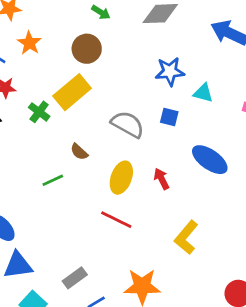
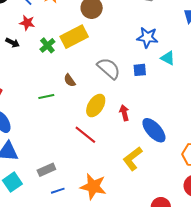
blue square: (169, 117) -> (140, 70), turned -32
blue ellipse: (210, 160) -> (154, 130), moved

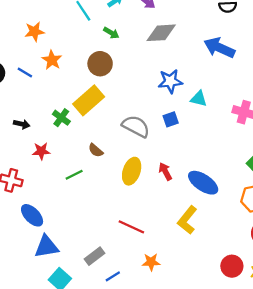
red star: (27, 23) -> (41, 151), moved
red line: (85, 135) -> (131, 227), moved
orange star: (93, 187) -> (151, 262), size x0.6

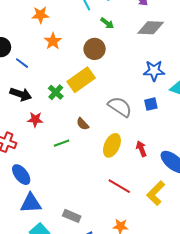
blue line: (25, 73) -> (22, 63), moved
black arrow: (22, 124) -> (21, 94), size x1.5
red line: (131, 227) -> (119, 186), moved
gray rectangle: (94, 256) -> (72, 216), turned 54

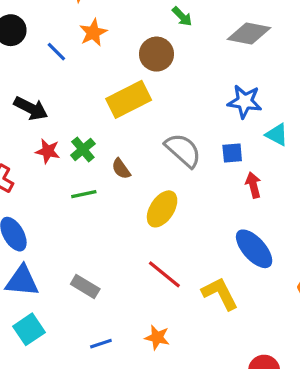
blue line: (22, 63) -> (56, 52), moved
green cross: (56, 92) -> (83, 149), moved
red arrow: (141, 149) -> (253, 185), moved
yellow L-shape: (156, 193) -> (220, 294), turned 100
gray rectangle: (72, 216) -> (85, 287), moved

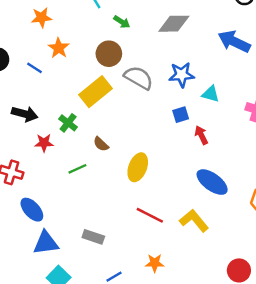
green cross: (83, 149) -> (68, 123), moved
gray semicircle: (183, 150) -> (138, 78), moved

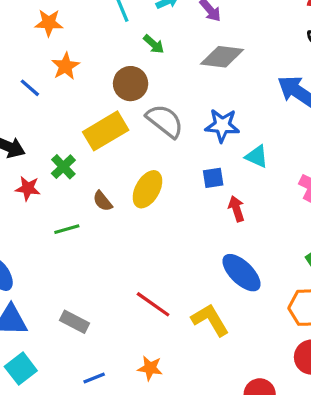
yellow ellipse: (138, 167) -> (147, 189), moved

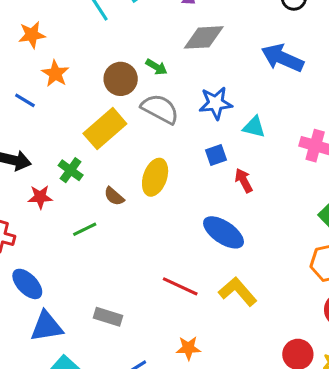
green arrow: (154, 44) -> (156, 67), moved
blue ellipse: (241, 273) -> (224, 232), moved

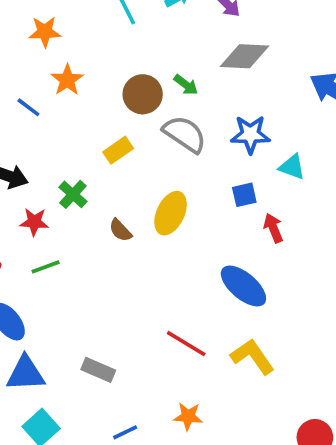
yellow rectangle: (105, 129) -> (118, 150), size x0.6
green line: (85, 229) -> (46, 267), moved

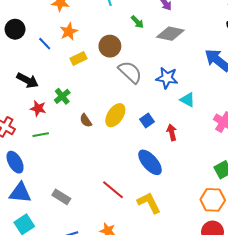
green arrow: (186, 85) -> (137, 22), moved
yellow rectangle: (118, 150) -> (79, 59), moved
blue square: (244, 195) -> (147, 120), moved, turned -32

